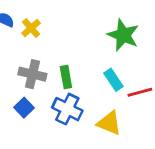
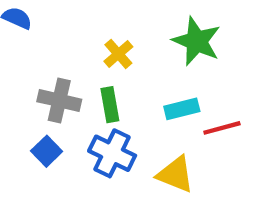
yellow cross: (31, 28) -> (118, 54), moved
cyan rectangle: (113, 80) -> (182, 109), turned -70

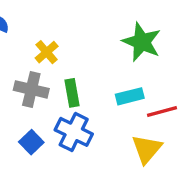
yellow cross: (118, 54) -> (47, 52), moved
blue square: (47, 151) -> (31, 142), moved
yellow triangle: (175, 174) -> (147, 149), moved, turned 48

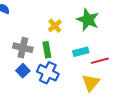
yellow cross: (47, 52) -> (55, 26), moved
blue square: (31, 142) -> (23, 71), moved

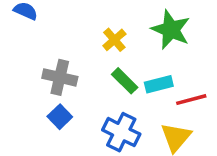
green rectangle: (47, 50) -> (125, 81), moved, turned -35
blue cross: (48, 73) -> (121, 132), moved

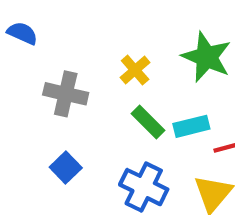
gray cross: (60, 77) -> (66, 94), moved

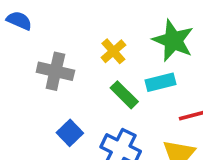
cyan rectangle: (191, 126) -> (160, 82), moved
blue square: (66, 168) -> (70, 133), moved

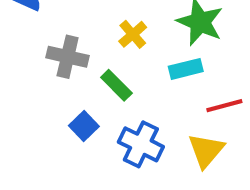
green rectangle: (124, 95) -> (116, 85), moved

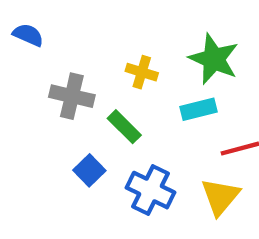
yellow cross: (133, 34) -> (142, 72), turned -32

